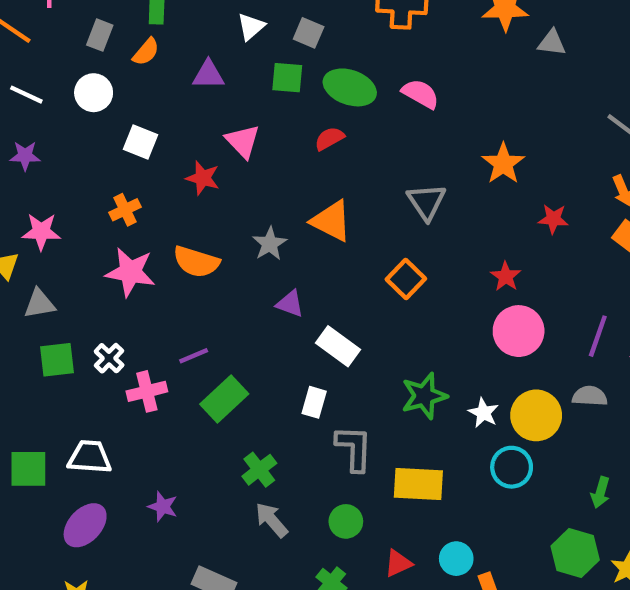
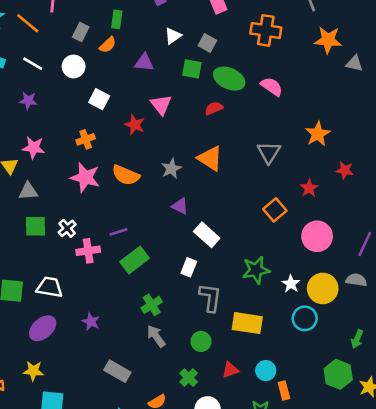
red star: (506, 276) -> (309, 188), moved
orange square: (406, 279) -> (275, 210), moved

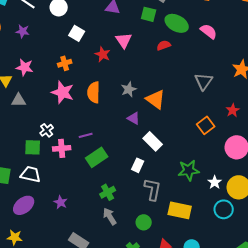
orange triangle: (210, 158) -> (156, 99), moved
orange semicircle: (126, 175) -> (94, 92), turned 65
green square: (35, 226) -> (33, 147), moved

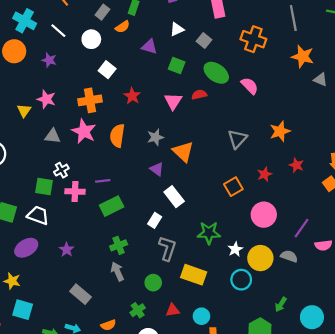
green square: (149, 14) -> (177, 65), moved
pink triangle: (124, 40) -> (173, 101), moved
orange cross: (65, 63) -> (90, 100), size x1.5
gray triangle: (19, 100) -> (53, 136), moved

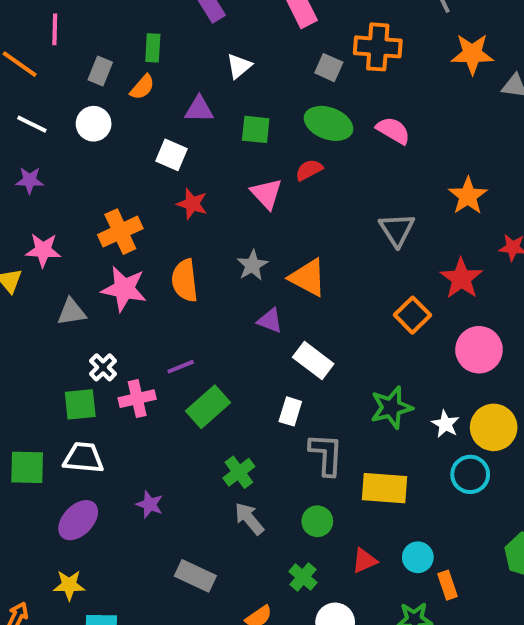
gray square: (204, 40) -> (329, 68), moved
white square: (107, 70) -> (171, 155), moved
red star: (265, 174) -> (461, 278), size x1.5

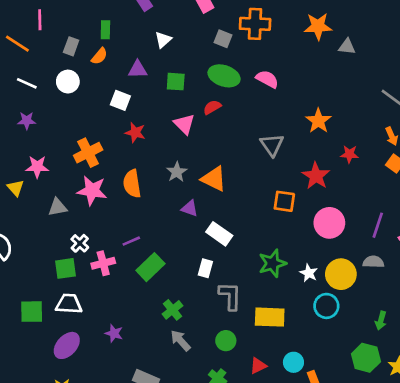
orange square: (413, 315) -> (284, 201), turned -35

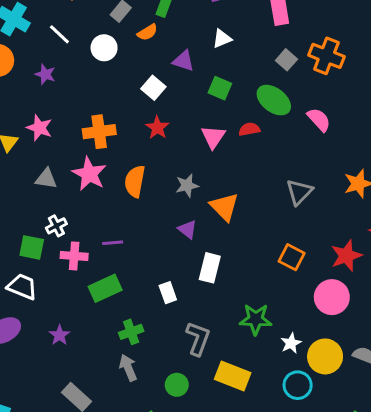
red star: (316, 176) -> (346, 256), moved
white rectangle: (219, 234) -> (210, 268), turned 50
green rectangle: (150, 267) -> (105, 288), moved
white rectangle: (205, 268) -> (168, 293), moved, turned -54

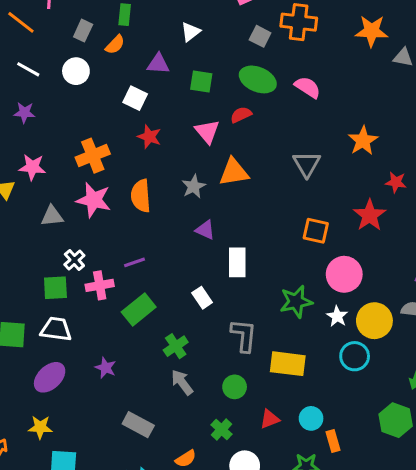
orange triangle: (224, 207) -> (234, 172), moved, turned -40
pink circle: (332, 297) -> (344, 274), moved

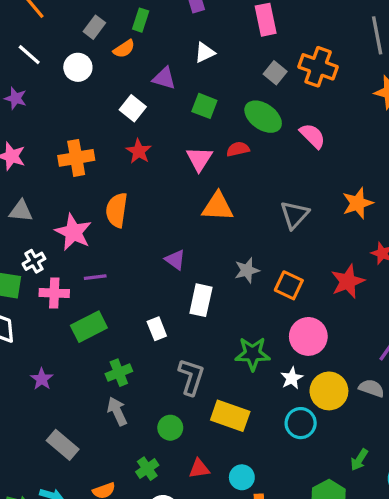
gray star: (194, 186) -> (247, 270), moved
pink star: (94, 200) -> (73, 232), moved

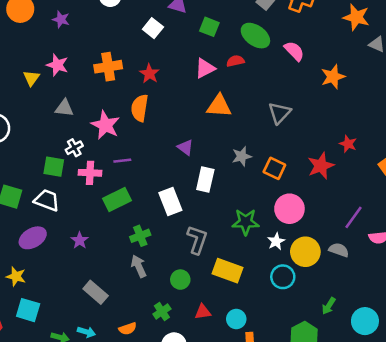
red star: (139, 151) -> (149, 74), moved
pink triangle: (199, 159) -> (205, 68), turned 30
orange star: (358, 203) -> (333, 77), moved
white rectangle: (157, 329) -> (170, 202), size x1.5

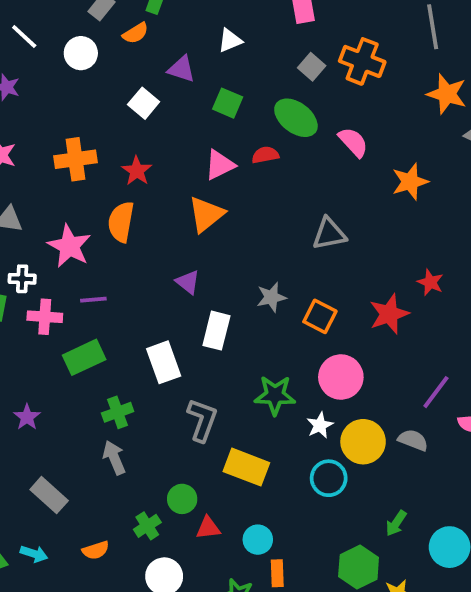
orange triangle: (219, 106) -> (206, 214), moved, turned -44
gray triangle: (279, 113) -> (329, 234), turned 35
white cross: (74, 148) -> (22, 279), turned 30
green circle: (180, 280) -> (182, 499), moved

